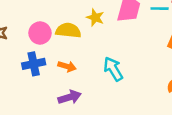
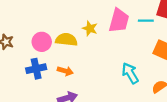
cyan arrow: (113, 69) -> (130, 73), moved

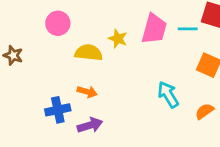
pink circle: (42, 42) -> (58, 23), moved
blue cross: (36, 69) -> (58, 110), moved

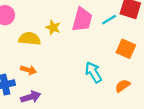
cyan line: (188, 29) -> (109, 20), turned -32

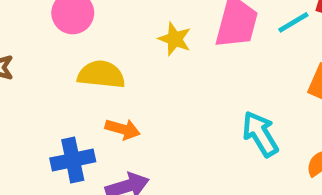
yellow semicircle: (30, 39) -> (101, 75), moved

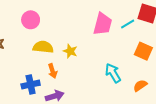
yellow star: (175, 39) -> (70, 51), moved
orange arrow: (123, 129) -> (53, 71), turned 56

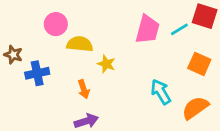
yellow semicircle: (43, 47) -> (80, 44), moved
blue cross: (31, 85) -> (37, 73), moved
orange semicircle: (140, 86) -> (195, 108), size x1.5

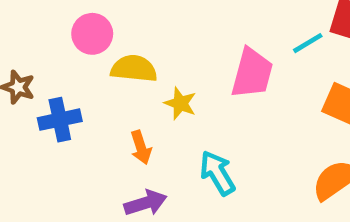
pink trapezoid: (147, 29) -> (252, 73), moved
cyan arrow: (161, 92) -> (217, 173), moved

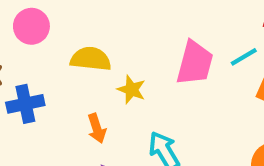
pink circle: (92, 34) -> (31, 26), moved
cyan line: (308, 43) -> (244, 57), moved

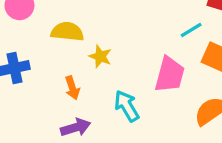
pink trapezoid: (195, 63) -> (170, 75), moved

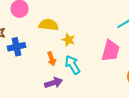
cyan arrow: (127, 106) -> (73, 65), moved

